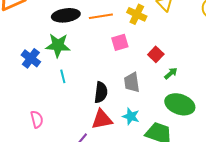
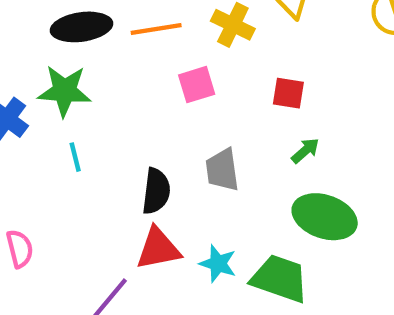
red square: (156, 54) -> (288, 93), moved, turned -35
cyan star: (131, 116) -> (218, 264), moved

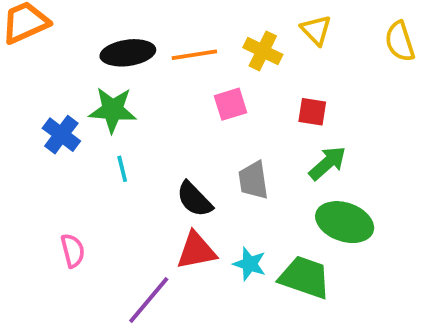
green arrow: (305, 151) -> (328, 163), size x1.5
black semicircle: (156, 191) -> (194, 199), turned 129

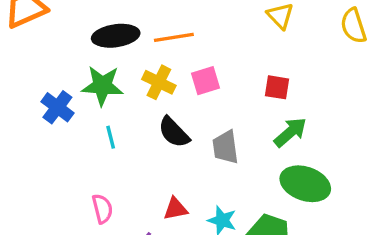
yellow cross: (263, 51) -> (159, 82), moved
black semicircle: (194, 199) -> (174, 132), moved
pink semicircle: (73, 251) -> (102, 209), moved
red triangle: (196, 251) -> (176, 209), size x0.7

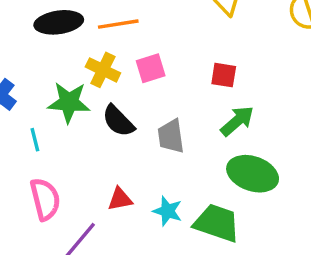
green star: (102, 86) -> (69, 102), moved
cyan line: (111, 137) -> (35, 140), moved
pink semicircle: (102, 209) -> (45, 199), size x1.4

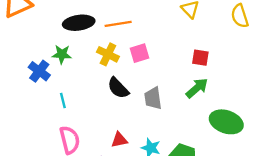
red square: (224, 75) -> (200, 58), moved
green star: (69, 102) -> (62, 54), moved, size x0.7
green ellipse: (253, 174) -> (226, 122), moved

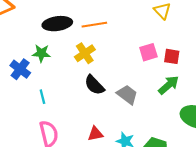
pink square: (140, 53) -> (148, 52), moved
yellow cross: (108, 54) -> (85, 53), turned 30
gray trapezoid: (153, 98) -> (127, 95), turned 135

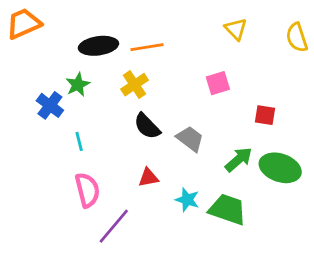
green star: (41, 53) -> (78, 85), turned -30
red square: (172, 56) -> (265, 115), moved
green arrow: (169, 85) -> (239, 160), moved
red triangle: (95, 134) -> (148, 178), moved

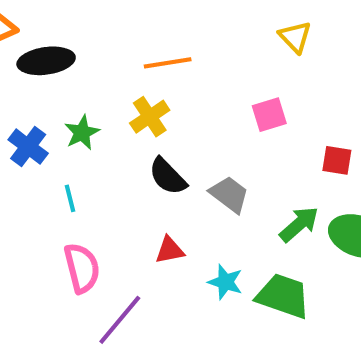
black ellipse: (98, 46) -> (46, 61), moved
green star: (78, 85) -> (82, 133), moved

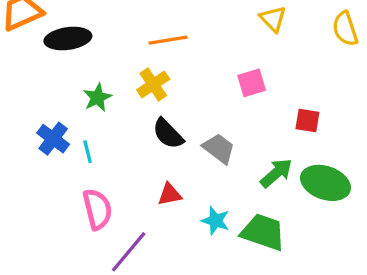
blue cross: (28, 147) -> (53, 139), moved

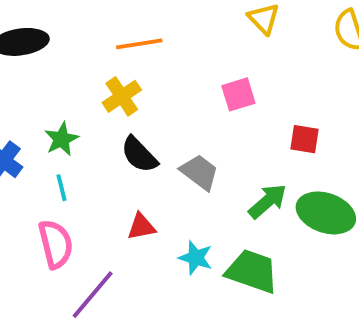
green star: (97, 98) -> (62, 139), moved
cyan line: (88, 152) -> (62, 188), moved

